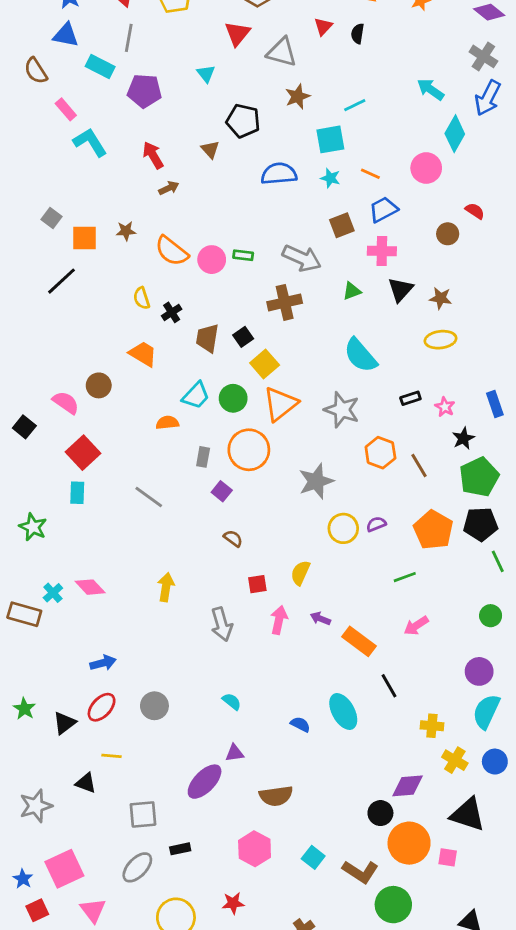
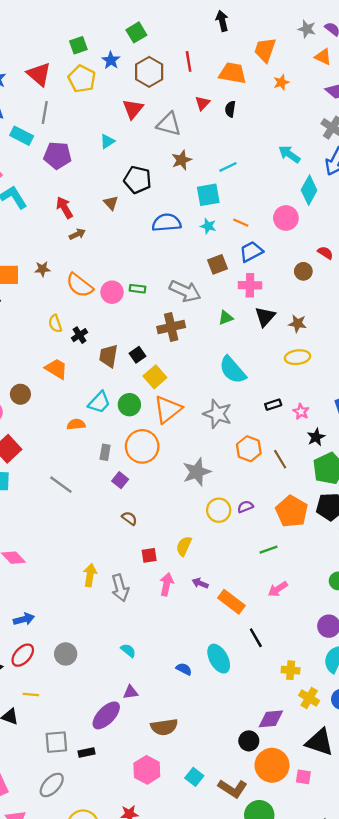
cyan triangle: (206, 74) -> (107, 141), turned 35
yellow arrow: (166, 587) -> (90, 575), moved
black rectangle: (180, 849) -> (86, 753), moved

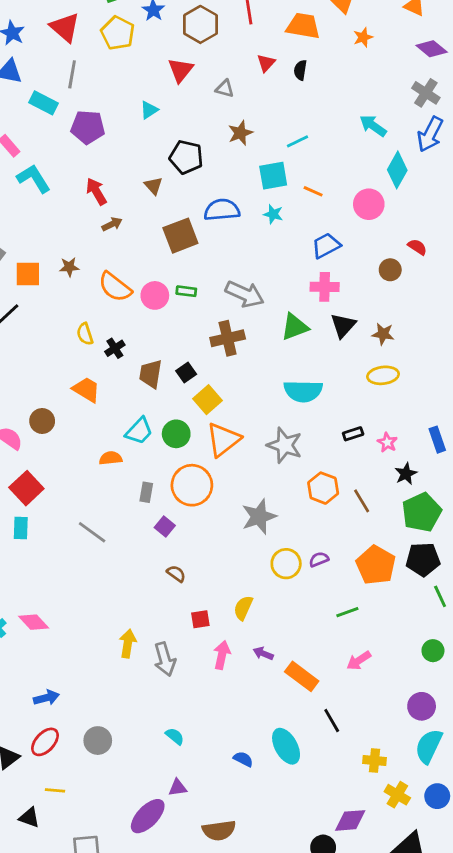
gray triangle: (169, 124) -> (225, 89), size x0.6
orange line: (241, 223) -> (313, 191), moved
brown square: (218, 264) -> (180, 236), moved, size x1.4
green triangle: (226, 318) -> (295, 327), size x1.5
cyan semicircle: (233, 370) -> (303, 391), turned -48

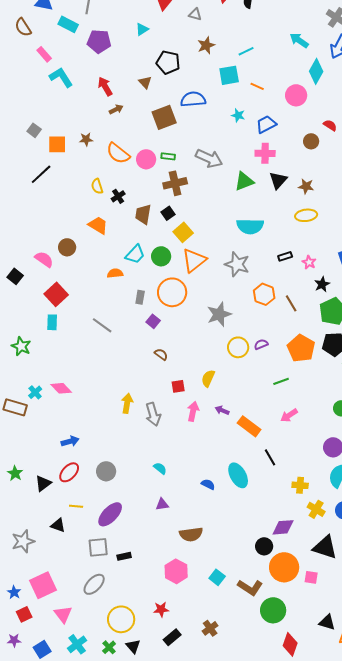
cyan star: (273, 214) -> (238, 115), moved
brown cross: (228, 338) -> (175, 183), moved
purple ellipse: (148, 816) -> (110, 514), moved

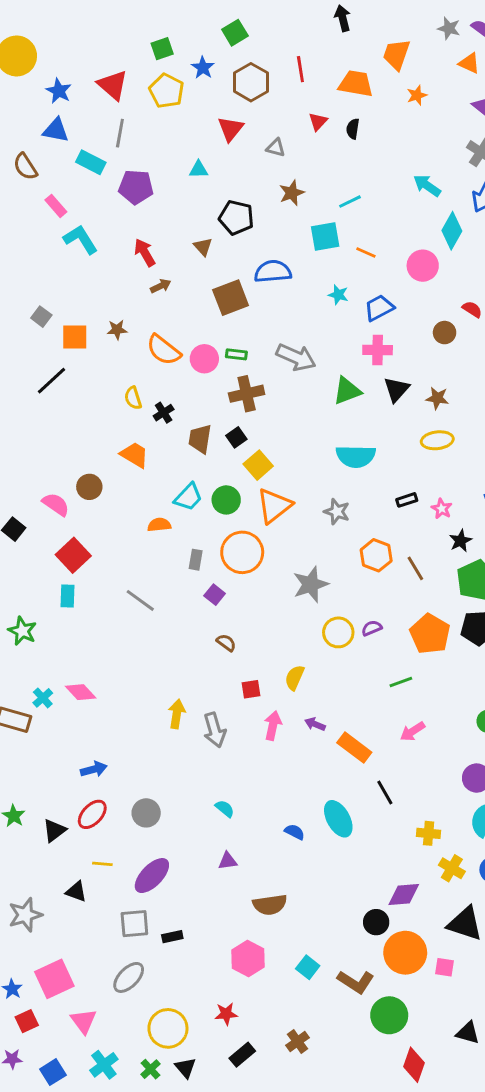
cyan triangle: (142, 29) -> (199, 170), turned 32
gray star: (237, 264) -> (337, 512), size x0.7

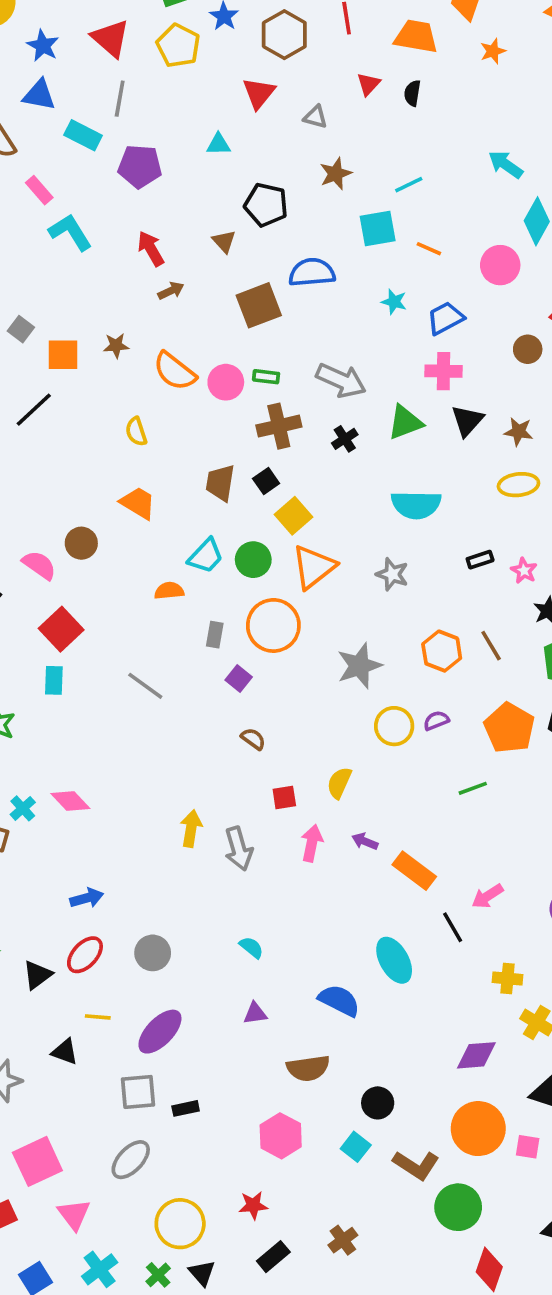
black cross: (164, 413) -> (345, 439), moved
orange hexagon: (376, 555) -> (442, 651), moved
pink arrow: (413, 731) -> (487, 896), moved
blue semicircle: (295, 832) -> (339, 1000), moved, size x1.6
black circle: (376, 922) -> (378, 1103), moved

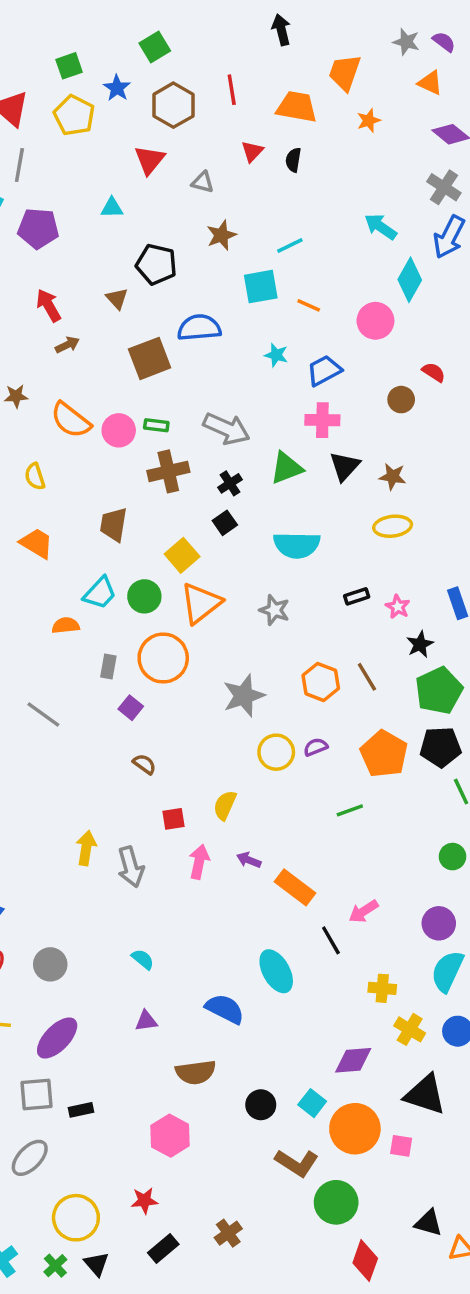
black square: (266, 481) -> (225, 523), moved
cyan square: (356, 1147) -> (312, 1103), moved

